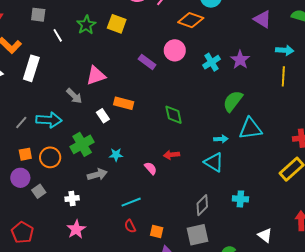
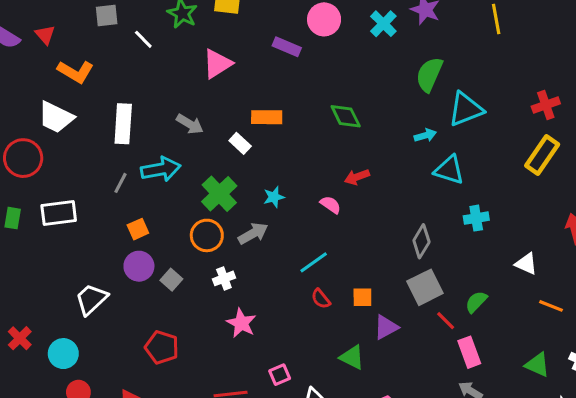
white rectangle: (31, 68) -> (123, 124), moved
pink triangle: (96, 76) -> (217, 64), moved
orange circle: (50, 157) -> (207, 235), moved
cyan triangle: (214, 162) -> (449, 170), moved

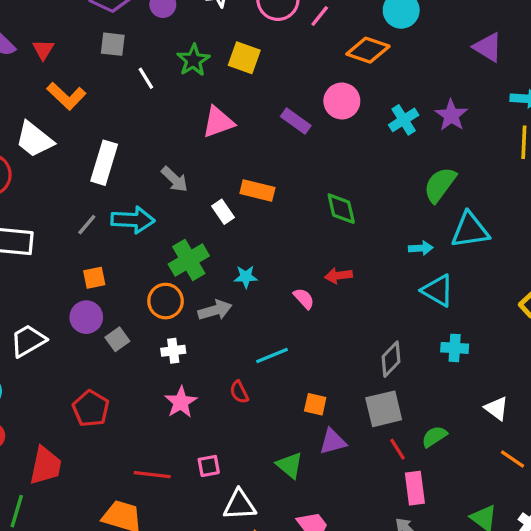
red semicircle: (321, 299) -> (239, 392), moved

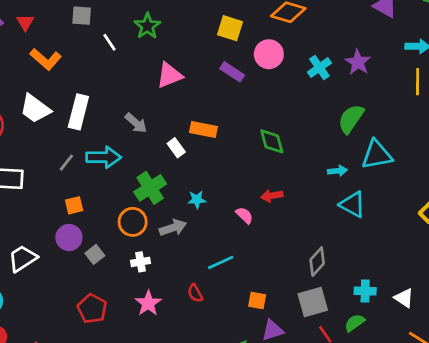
yellow square: (244, 58) -> (230, 28), moved
white trapezoid: (34, 139) -> (35, 109), moved
cyan cross: (455, 348) -> (365, 291), moved
red pentagon: (91, 409) -> (92, 309), moved

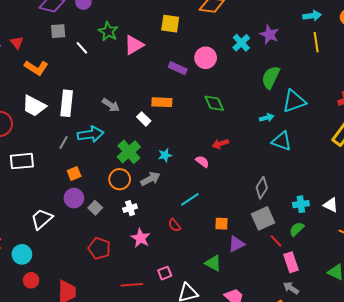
pink circle: (269, 54) -> (206, 58), moved
purple rectangle: (232, 72) -> (178, 68), moved
pink triangle: (169, 75) -> (134, 45), moved

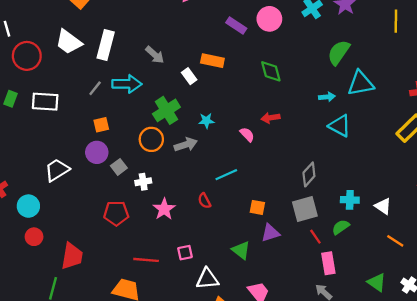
white cross: (130, 208) -> (143, 182), moved
red pentagon: (99, 248) -> (116, 213), turned -30

